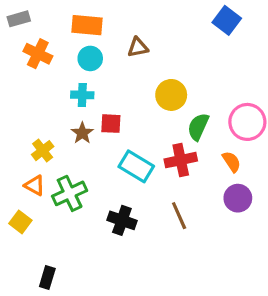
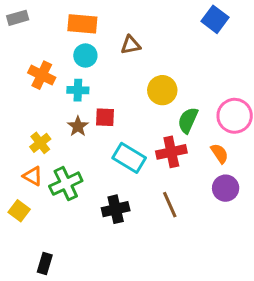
orange cross: (38, 54) -> (42, 75), moved
black cross: (122, 220) -> (116, 209), turned -32

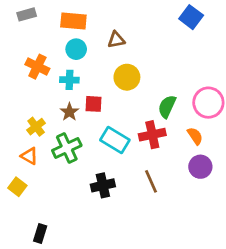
gray rectangle: (18, 18) -> (27, 14), moved
yellow circle: (162, 90) -> (127, 77), moved
green cross: (66, 184) -> (67, 148), moved

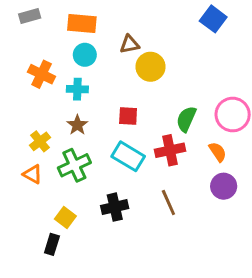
yellow circle: (127, 77) -> (150, 67), moved
red square: (94, 104) -> (128, 116), moved
yellow square: (17, 187) -> (65, 218), moved
black rectangle: (40, 233) -> (52, 244), moved

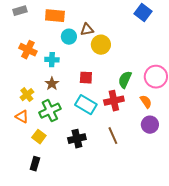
cyan circle: (85, 55) -> (69, 37), moved
yellow square: (65, 218) -> (39, 137), moved

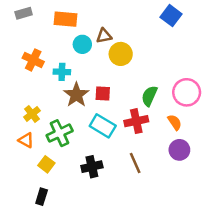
brown star: (52, 84) -> (76, 95), moved, size x1.5

